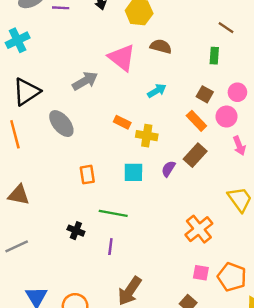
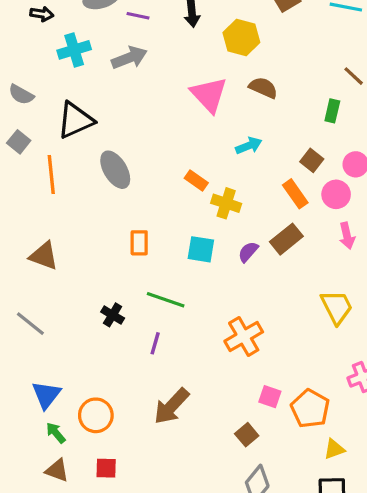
gray arrow: (85, 81) -> (129, 58), moved
orange cross: (199, 229) -> (244, 336), moved
gray line: (17, 246) -> (30, 324), turned 55

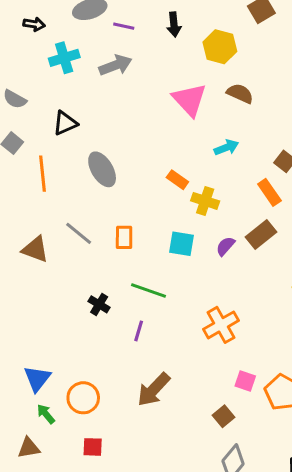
black triangle: (75, 120) -> (65, 123), size x0.7
gray line: (30, 324) -> (79, 233), moved
brown triangle: (57, 470) -> (29, 448), moved, turned -30

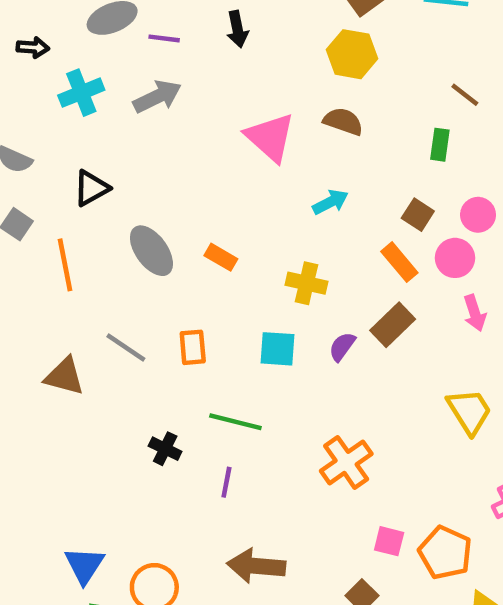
yellow hexagon: (220, 47) -> (352, 54), moved
orange rectangle: (177, 180) -> (221, 257), moved
brown arrow: (154, 390) -> (256, 566), turned 57

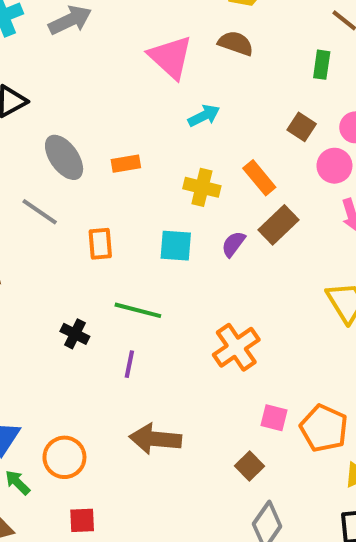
cyan arrow: (330, 202) -> (204, 116), moved
orange rectangle: (221, 257) -> (126, 164), turned -40
orange rectangle: (399, 262) -> (259, 178), moved
gray line: (126, 347) -> (40, 212), moved

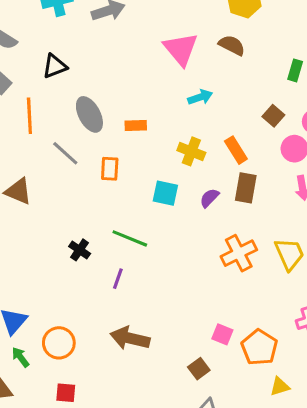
brown rectangle: (279, 225) -> (246, 188), turned -44
orange rectangle: (100, 244) -> (110, 169), moved
orange cross: (236, 347) -> (239, 253), moved

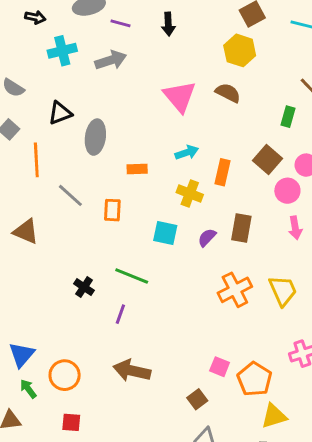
cyan arrow: (200, 97) -> (187, 152), moved
gray ellipse: (89, 114) -> (95, 137), moved, turned 36
brown square: (273, 116) -> (267, 160), size x1.4
orange rectangle: (236, 150) -> (223, 172), moved, turned 45
yellow triangle: (280, 386) -> (274, 416), size x1.4

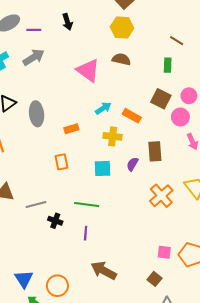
orange rectangle: (223, 172) -> (132, 116), turned -60
gray line: (70, 195) -> (36, 205), moved, turned -42
brown arrow: (132, 371) -> (104, 271), turned 30

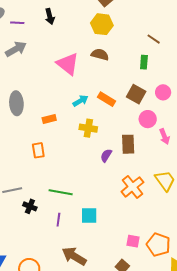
orange rectangle: (132, 116) -> (106, 99), moved
pink circle: (180, 117) -> (148, 119), moved
cyan square: (103, 168) -> (89, 215), moved

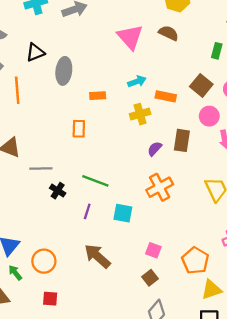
orange rectangle: (106, 99) -> (166, 96), moved, turned -30
yellow cross: (88, 128) -> (140, 114), turned -36
orange cross: (132, 187) -> (160, 187), moved
pink square: (133, 241) -> (153, 250), moved

